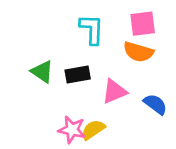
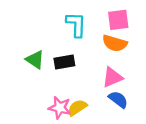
pink triangle: (114, 91) -> (112, 77), moved
blue semicircle: (155, 104) -> (118, 99), moved

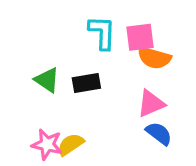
pink square: (118, 20) -> (140, 37), moved
pink star: (60, 108) -> (47, 144), moved
yellow semicircle: (77, 108) -> (71, 144), moved

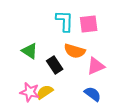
orange semicircle: (154, 58) -> (75, 51), moved
black rectangle: (86, 83) -> (55, 65), moved, turned 66
blue semicircle: (159, 133) -> (93, 94), moved

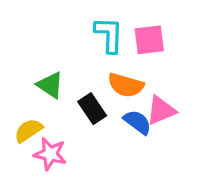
yellow semicircle: (45, 92) -> (28, 130), moved
blue semicircle: (93, 94) -> (137, 122), moved

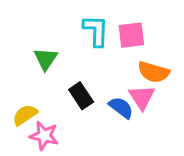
green triangle: (50, 85) -> (46, 59), moved, turned 30
orange semicircle: (126, 85) -> (154, 72), moved
pink triangle: (161, 110) -> (142, 97), turned -40

